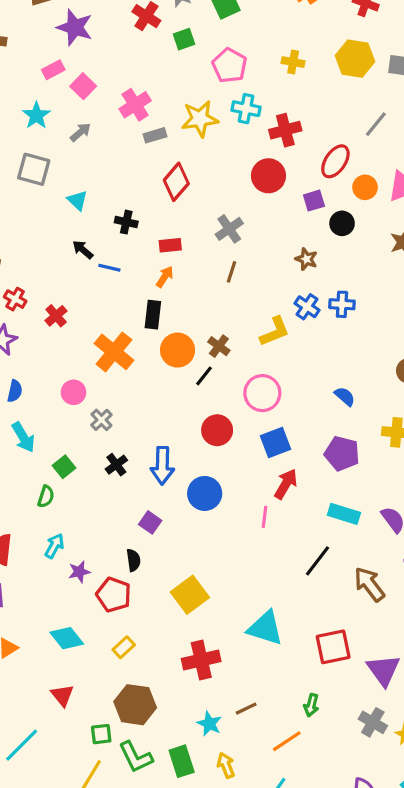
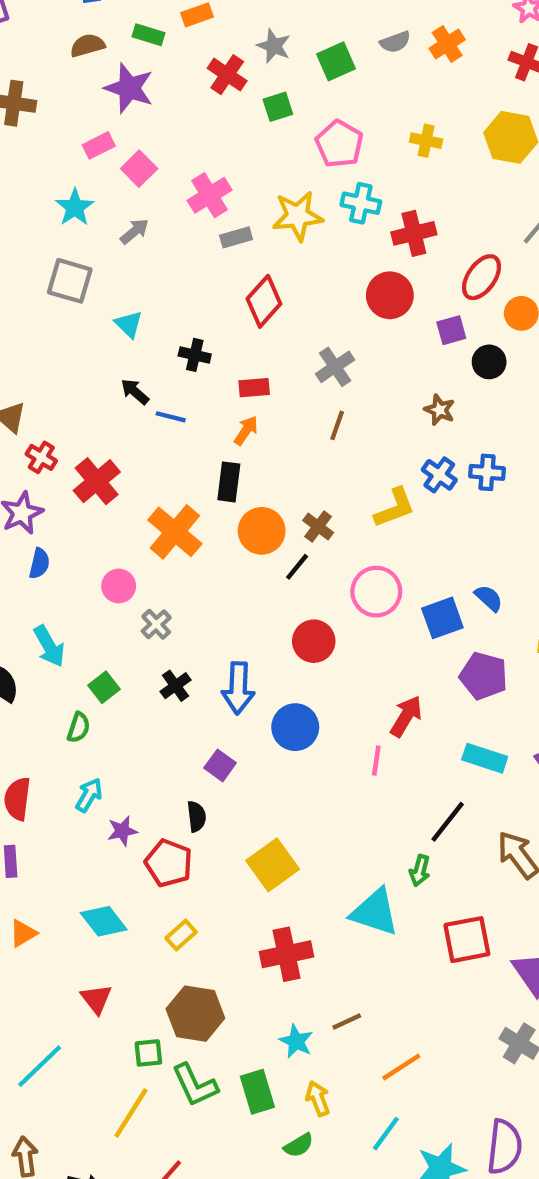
red cross: (56, 316) -> (97, 481), size x1.5
blue semicircle: (15, 391) -> (39, 563), moved
blue square: (276, 443) -> (442, 618), moved
green arrow: (311, 705) -> (420, 871), moved

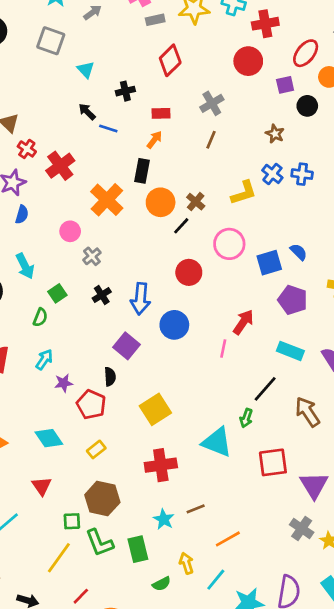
black cross: (195, 355) -> (125, 91), turned -30
purple square: (220, 765) -> (126, 346), size x1.4
yellow arrow: (318, 1098) -> (186, 563), moved

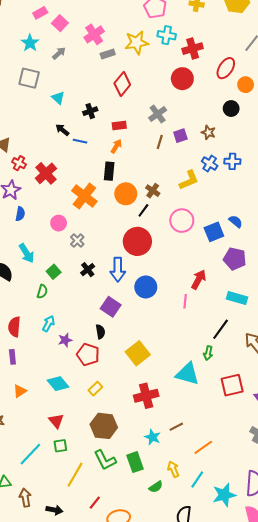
purple square: (285, 85) -> (180, 136), moved
red circle: (189, 272) -> (137, 241), moved, size x1.4
green square: (72, 521) -> (60, 446), moved

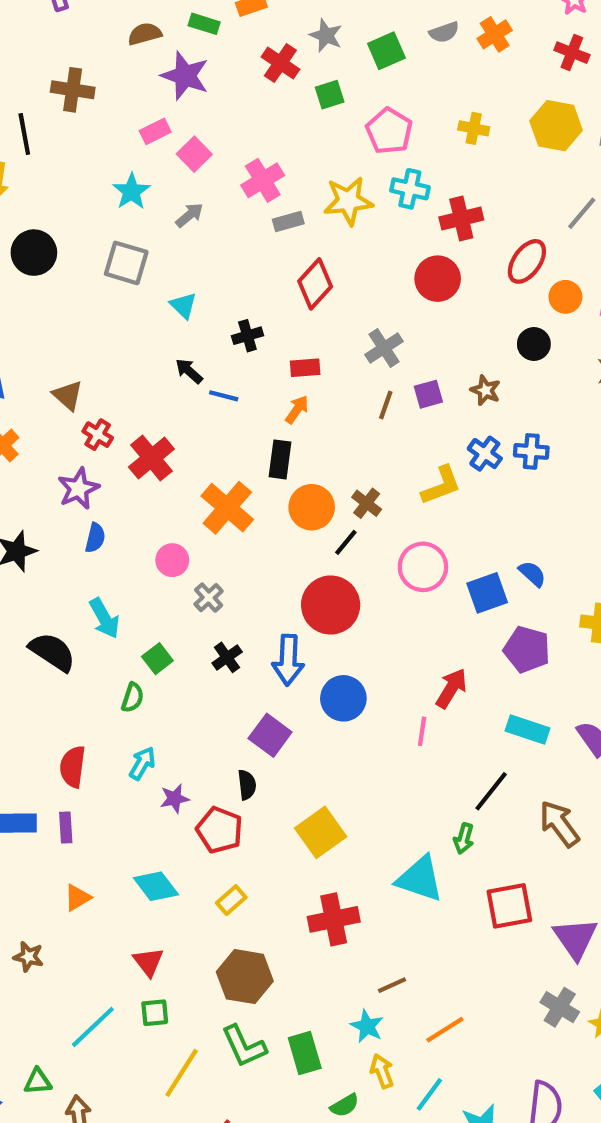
cyan star: (153, 437) -> (367, 1026), moved

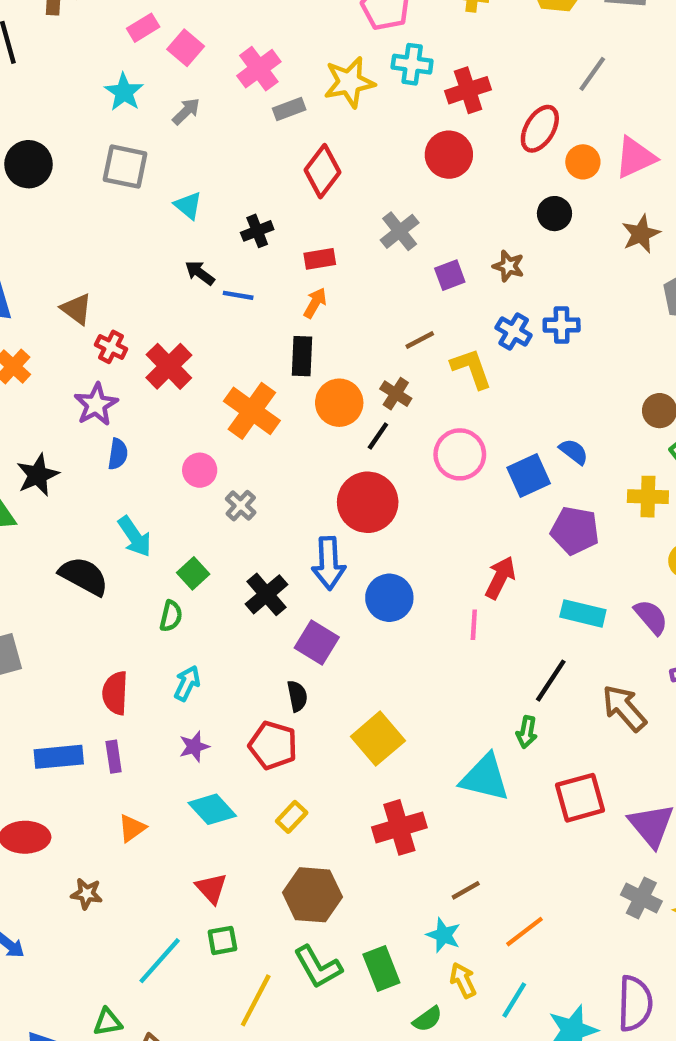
brown line: (386, 405) -> (420, 340), moved, turned 48
yellow L-shape: (441, 485) -> (471, 368), turned -84
black cross: (227, 657) -> (266, 594), moved, size x1.4
purple star: (175, 799) -> (194, 747), moved

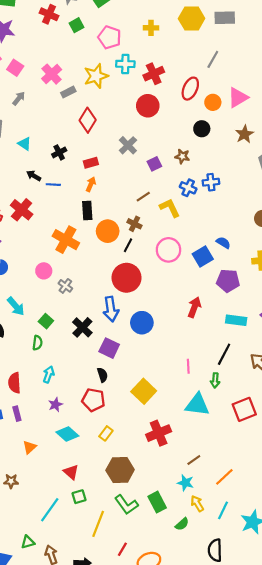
red cross: (169, 366) -> (22, 210), moved
pink line: (474, 625) -> (188, 366), moved

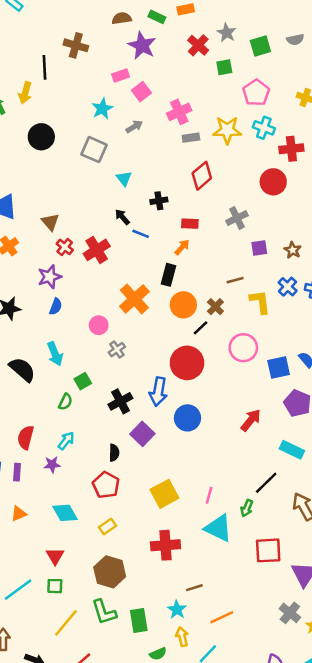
pink line: (188, 366) -> (209, 495), moved
black semicircle: (102, 375) -> (114, 453), moved
purple star: (55, 405) -> (52, 464), moved

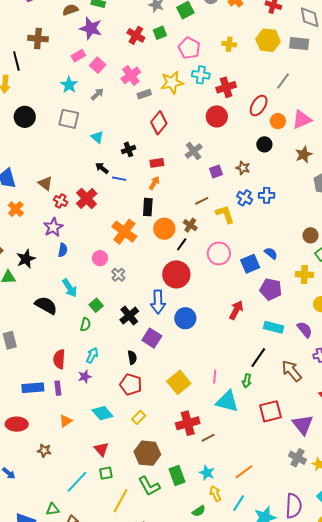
red cross: (198, 45) -> (136, 35), moved
brown line: (194, 588) -> (208, 438), moved
green rectangle: (139, 621) -> (177, 475), moved

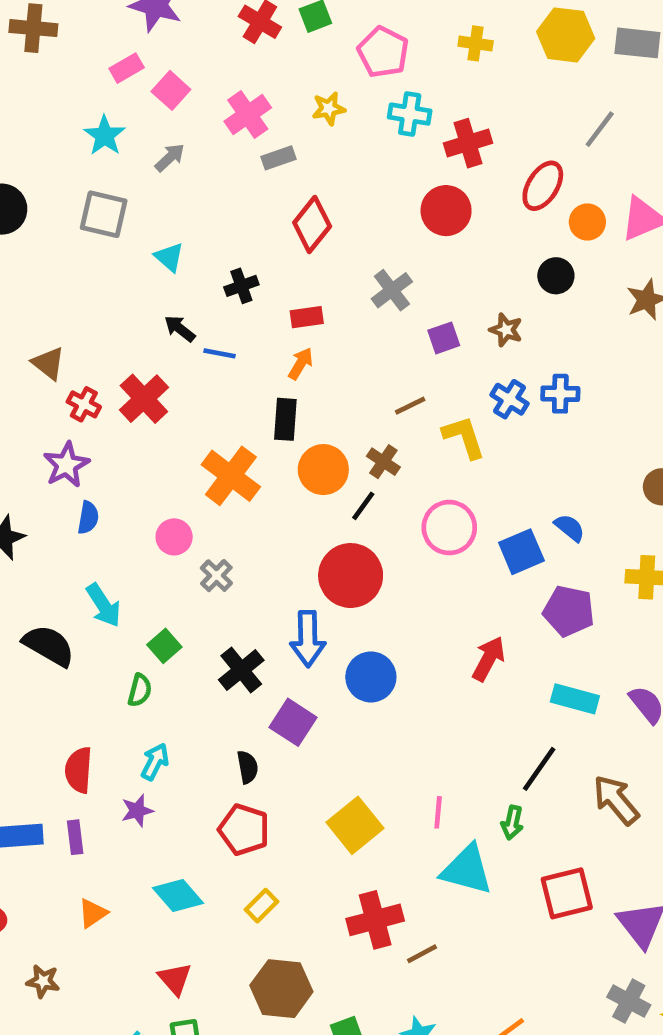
yellow star: (172, 82) -> (329, 109), moved, size x0.6

